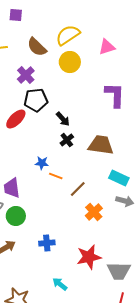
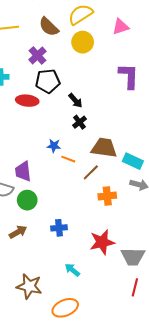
red ellipse: (16, 119) -> (27, 101), turned 50
brown trapezoid: (101, 145) -> (104, 148), moved
orange cross: (94, 212) -> (107, 196), turned 36

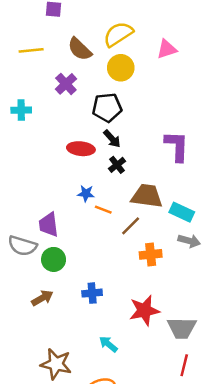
purple L-shape: (129, 76) -> (177, 146), moved
black pentagon: (48, 81) -> (107, 108), moved
red ellipse: (27, 101) -> (81, 149), moved

